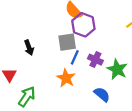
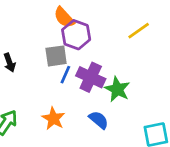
purple cross: (95, 60) -> (91, 77), size x1.5
orange star: (66, 78) -> (53, 119), moved

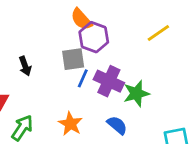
green star: (117, 89) -> (136, 94), turned 30

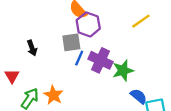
orange star: (70, 124) -> (53, 95), moved
blue semicircle: (117, 125) -> (139, 96), moved

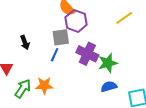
blue line: (79, 58) -> (55, 55), moved
orange star: (53, 95) -> (44, 86), turned -30
blue semicircle: (139, 96) -> (109, 87), moved, turned -56

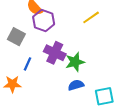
gray square: (61, 37) -> (16, 37), moved, turned 36
blue line: (55, 55) -> (27, 64), moved

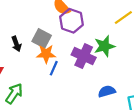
green star: (75, 62) -> (105, 46), moved
orange star: (12, 84) -> (46, 54), moved

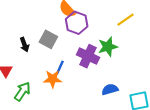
orange star: (46, 54) -> (53, 79), moved

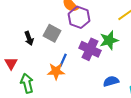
green arrow: (22, 91) -> (27, 83), turned -48

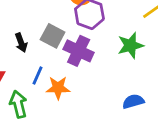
purple cross: (90, 49) -> (79, 51), moved
blue line: (63, 60) -> (38, 75), moved

